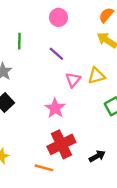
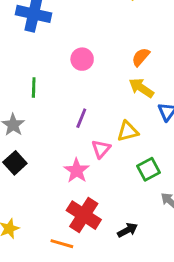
purple line: (56, 54) -> (81, 118), moved, turned 70
pink triangle: (73, 80) -> (101, 149), moved
red cross: (61, 144) -> (84, 215), turned -32

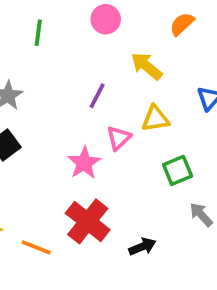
green line: (34, 88) -> (38, 33), moved
yellow arrow: (141, 88) -> (146, 66), moved
orange line: (62, 244) -> (36, 247), moved

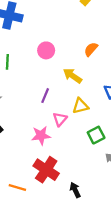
pink star: (84, 163) -> (41, 136), turned 30
black arrow: (142, 247) -> (75, 190), moved, turned -88

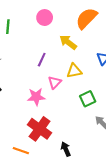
orange semicircle: (91, 49) -> (86, 18), size x1.6
orange line: (17, 188) -> (21, 151), moved

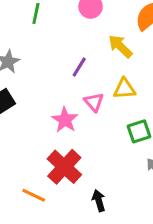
pink triangle: (55, 82) -> (94, 102), turned -32
pink star: (36, 97) -> (65, 120), turned 30

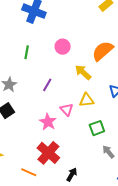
purple line: (79, 67) -> (47, 85), moved
black arrow: (99, 201) -> (72, 174), turned 48

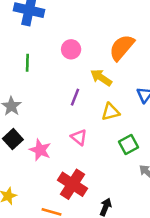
purple line: (47, 85) -> (75, 97), moved
pink triangle: (67, 110) -> (79, 137), moved
pink star: (48, 122) -> (40, 150), moved

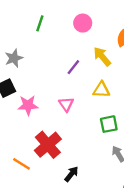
pink star: (40, 150) -> (28, 105), turned 30

